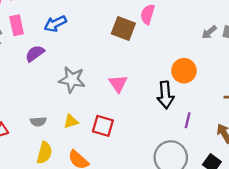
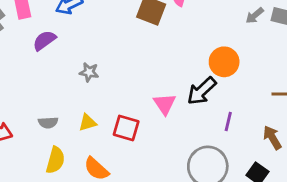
gray star: (72, 80) -> (89, 72), size x0.6
pink triangle: (118, 84) -> (165, 104), moved
black arrow: (165, 95) -> (202, 91), turned 52

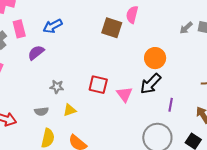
orange circle: (224, 62) -> (155, 58), moved
gray star: (89, 72) -> (57, 87), moved
red square: (126, 128) -> (98, 85), moved

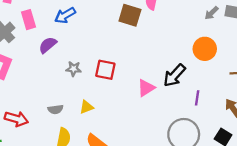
orange circle: (155, 58) -> (205, 49), moved
red square: (98, 85) -> (105, 70), moved
gray star: (57, 87) -> (74, 69), moved
pink triangle: (124, 94) -> (146, 88), turned 36

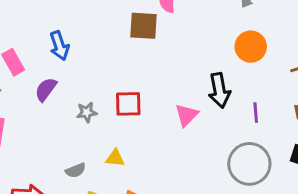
blue arrow: (65, 15) -> (59, 46), turned -65
black arrow: (174, 75) -> (219, 90), turned -40
yellow triangle: (86, 107) -> (115, 158), turned 40

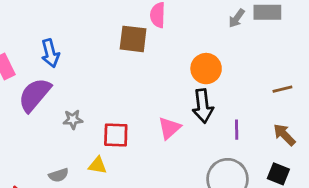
orange circle: (251, 47) -> (206, 69), moved
purple semicircle: (46, 89) -> (35, 95), size x1.5
red square: (128, 104) -> (116, 135), moved

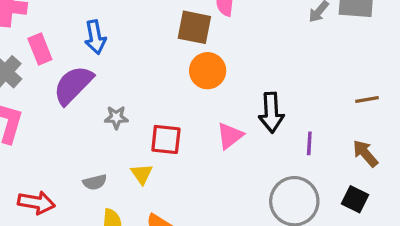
orange circle: (206, 69) -> (208, 71), moved
yellow triangle: (98, 165) -> (142, 174), turned 42

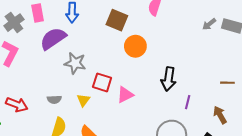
brown square: (194, 27) -> (117, 20), moved
gray star: (116, 117) -> (75, 63), size x1.5
pink triangle: (230, 136) -> (125, 95), moved

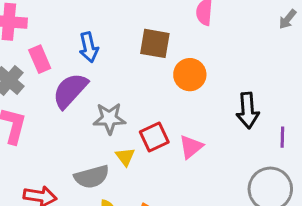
red square: (102, 82) -> (154, 137), turned -30
gray semicircle: (54, 99) -> (92, 177), size x1.6
yellow triangle: (83, 100) -> (125, 157), moved

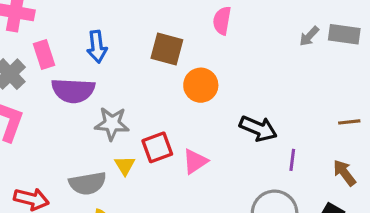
purple semicircle: (70, 91) -> (73, 90), turned -135
black arrow: (248, 110) -> (258, 128), turned -68

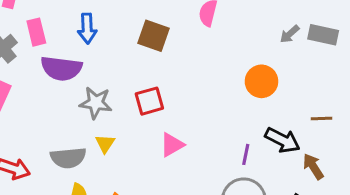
orange circle: (201, 85) -> (261, 81), moved
black arrow: (258, 128) -> (282, 140), moved
red square: (157, 147) -> (149, 101), moved
purple line: (292, 160) -> (246, 154), moved

